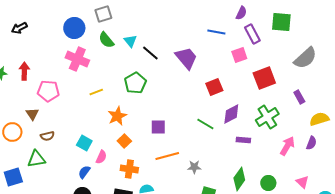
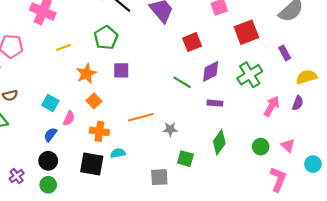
purple square: (158, 127) -> (121, 70), moved
purple rectangle: (243, 140) -> (215, 103), moved
green circle: (268, 183) -> (261, 147), moved

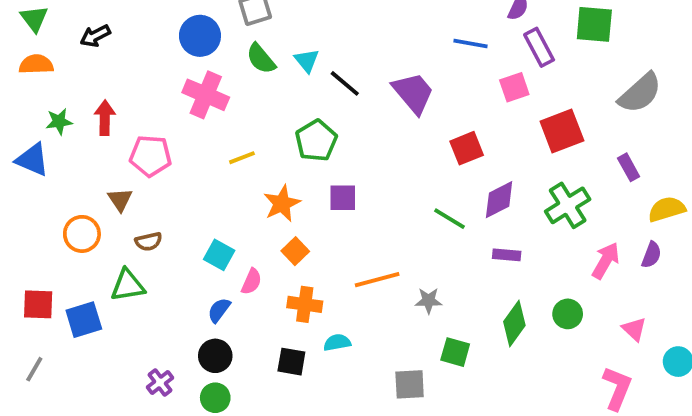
green circle: (261, 147) -> (568, 314), moved
black square: (92, 164) -> (291, 362), size x0.7

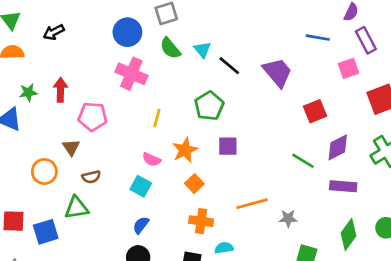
yellow line: (242, 158) -> (157, 118), turned -54
purple rectangle: (507, 255) -> (343, 186), size x1.4
pink semicircle: (251, 282) -> (152, 159), moved, turned 90

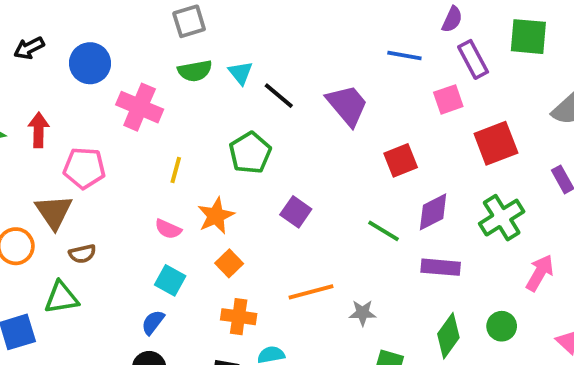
blue circle: (127, 32) -> (90, 63), moved
green semicircle: (170, 48) -> (195, 71), turned -60
purple square: (228, 146) -> (296, 212), moved, turned 35
brown triangle: (71, 147) -> (54, 212), size x1.5
cyan square: (141, 186) -> (170, 280), moved

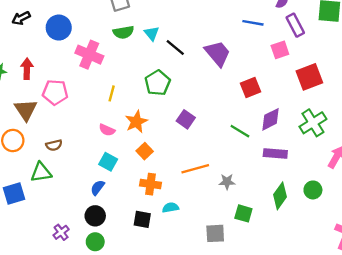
brown triangle: (54, 212) -> (26, 110), moved

